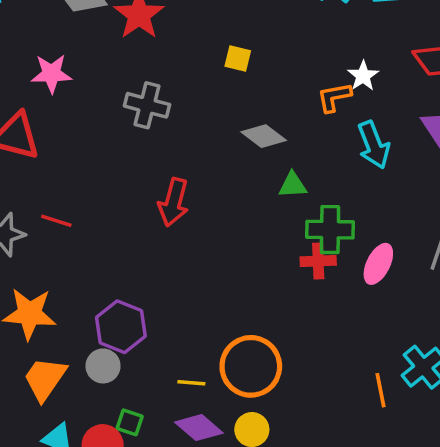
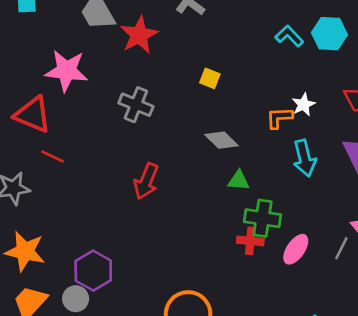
pink star: (52, 74) -> (66, 71), size x1.4
red line: (56, 221) -> (52, 156), moved

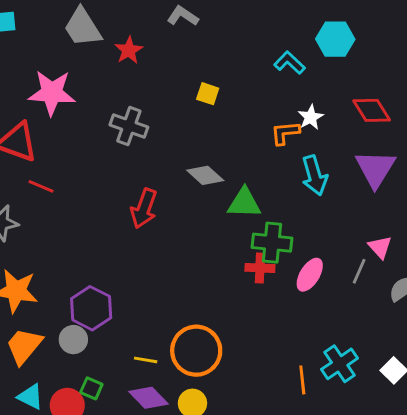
red star: (139, 35) -> (129, 50), size x0.7
cyan L-shape: (289, 36) -> (290, 63), moved
gray diamond: (221, 140) -> (205, 175), moved
green triangle: (239, 180) -> (244, 203), size x1.4

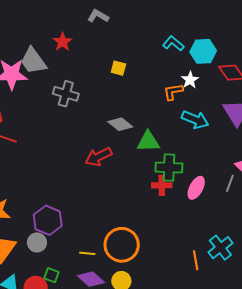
gray trapezoid: (83, 27) -> (33, 61), moved
cyan hexagon: (335, 39) -> (203, 51), moved
cyan arrow: (314, 175) -> (195, 120), turned -48
red arrow: (144, 208) -> (98, 157), moved, turned 48

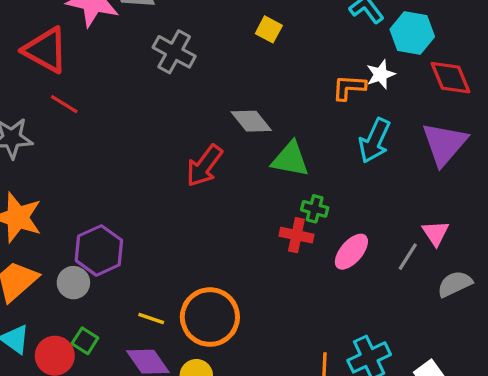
cyan arrow: (195, 120) -> (375, 141), turned 80
red arrow: (98, 157) -> (204, 166), turned -40
green cross: (169, 168) -> (315, 209), size x0.6

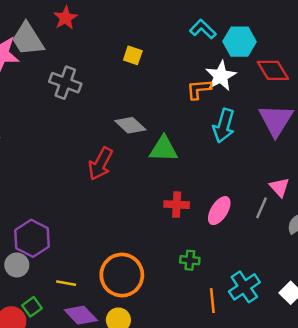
white star: (381, 74) -> (221, 76), size x1.4
green cross: (315, 209) -> (190, 260), moved
yellow line: (151, 318) -> (66, 283), moved
green square: (85, 341) -> (32, 307), turned 30

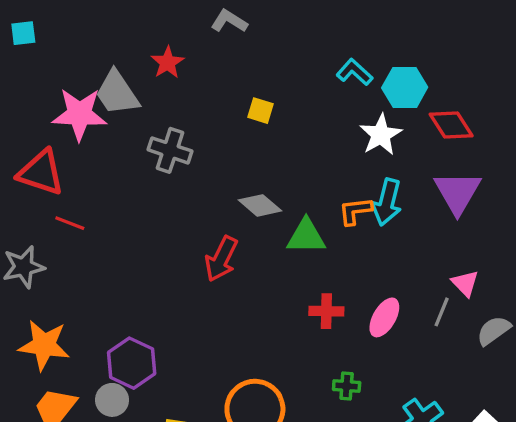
orange L-shape: (199, 89) -> (355, 211), moved

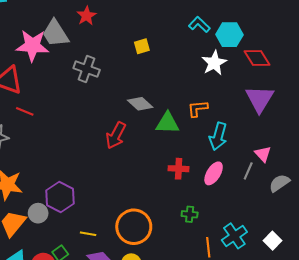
yellow square: (261, 111) -> (142, 46), turned -35
cyan arrow: (387, 202) -> (218, 136), moved
gray circle: (112, 400) -> (38, 213), moved

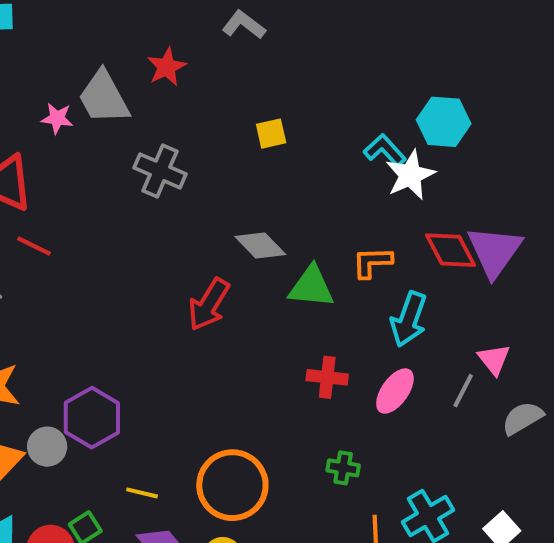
cyan L-shape: (199, 25) -> (385, 150), moved
pink star: (32, 46) -> (57, 118), size x0.5
red diamond: (257, 58) -> (451, 250), moved

